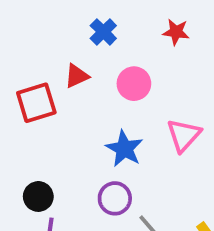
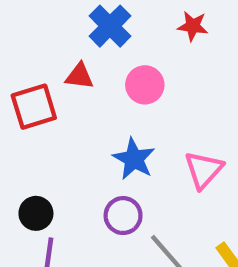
blue cross: (103, 32) -> (110, 26), size x1.4
red triangle: (77, 76) -> (79, 76), turned 32
pink triangle: (184, 135) -> (204, 170), moved

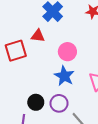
pink circle: (145, 85) -> (67, 52), moved
black circle: (36, 213) -> (36, 102), moved

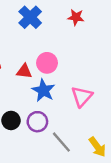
red triangle: (38, 36) -> (24, 71), moved

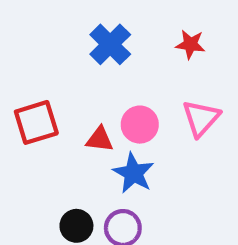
pink triangle: (82, 96) -> (201, 118), moved

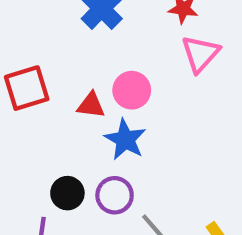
pink triangle: (201, 118) -> (200, 54), moved

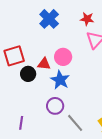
black circle: (67, 193) -> (28, 74), moved

